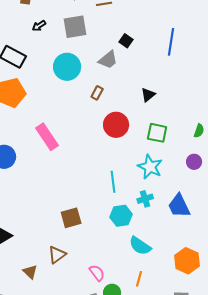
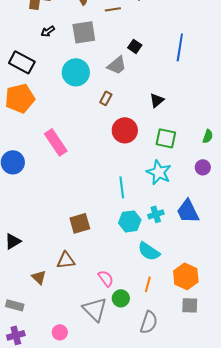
cyan cross: (145, 199) -> (156, 214), moved
brown triangle: (57, 255) -> (66, 260), turned 30
orange hexagon: (187, 261) -> (186, 276), moved

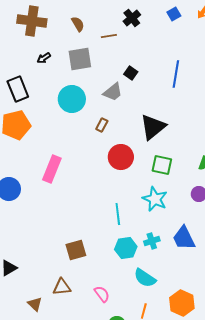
black rectangle: (22, 62) -> (18, 89), turned 40
black triangle: (157, 100) -> (153, 127), size x1.8
pink rectangle: (56, 142) -> (52, 169), turned 56
pink semicircle: (106, 278) -> (102, 294), moved

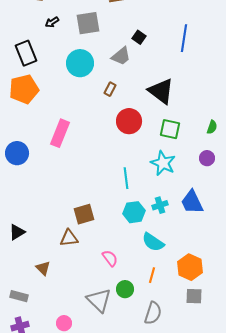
black triangle: (153, 127) -> (161, 91), turned -44
brown triangle: (62, 287) -> (69, 238), moved

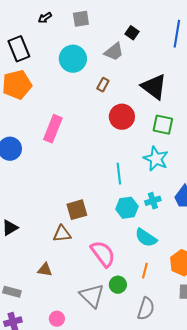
gray square: (88, 23) -> (81, 19), size x0.7
pink semicircle: (110, 258) -> (103, 254), size x1.6
brown triangle: (43, 268) -> (45, 270), moved, turned -35

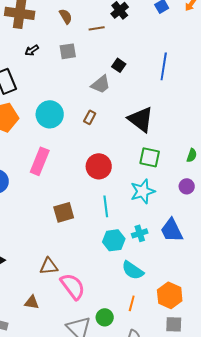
cyan circle: (73, 59) -> (50, 114), moved
red circle: (122, 117) -> (99, 166), moved
cyan star: (156, 159) -> (143, 191), turned 30
brown square: (77, 210) -> (64, 212), moved
pink semicircle: (103, 254) -> (73, 286), moved

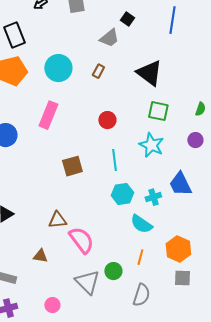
red circle: (99, 166) -> (107, 120), size x0.7
cyan star: (143, 191) -> (151, 145), turned -30
cyan cross: (140, 233) -> (153, 197), moved

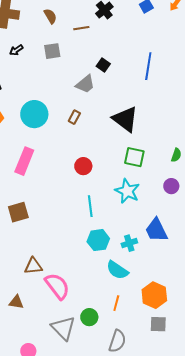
brown square: (72, 166) -> (18, 212), moved

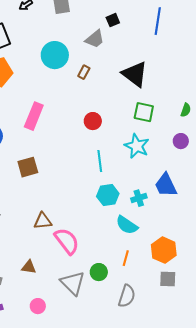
black square: (103, 65) -> (113, 20), turned 32
cyan circle: (34, 114) -> (55, 55), moved
brown triangle: (16, 302) -> (29, 267), moved

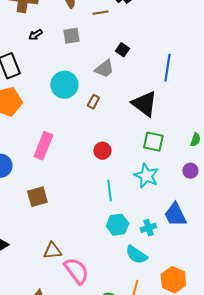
black square: (113, 20) -> (122, 50), turned -32
blue line: (158, 21) -> (167, 68), moved

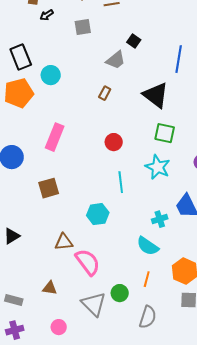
black arrow: (35, 35) -> (47, 15), moved
cyan circle: (64, 85) -> (51, 75), moved, size x0.7
cyan hexagon: (117, 225) -> (98, 214), moved

